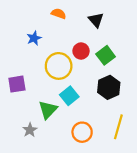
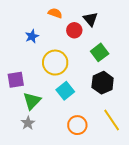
red circle: (81, 51) -> (74, 30), moved
green triangle: (48, 110) -> (32, 101), moved
yellow line: (118, 127) -> (112, 120), turned -50

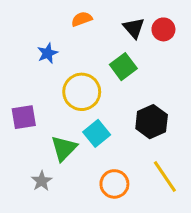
orange semicircle: (55, 13) -> (82, 19), turned -40
red circle: (74, 30) -> (163, 29), moved
green square: (100, 52) -> (123, 67), moved
green triangle: (32, 101) -> (64, 148), moved

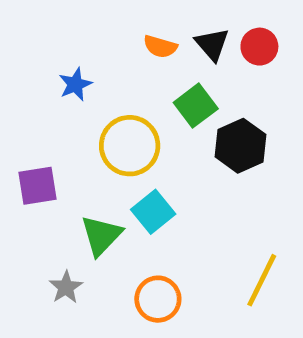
orange semicircle: (82, 19) -> (160, 47), moved, turned -144
black hexagon: (152, 122) -> (241, 146), moved
yellow line: (165, 177) -> (262, 280), turned 60
orange circle: (114, 184) -> (158, 299), moved

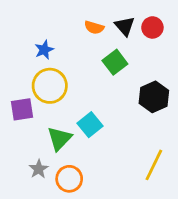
yellow circle: (130, 146) -> (50, 86), moved
black hexagon: (241, 146) -> (154, 97), moved
orange circle: (158, 299) -> (69, 179), moved

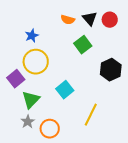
purple square: (22, 109) -> (16, 79), turned -30
green triangle: (59, 139) -> (31, 100), moved
yellow line: (154, 165) -> (91, 115), moved

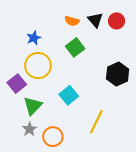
green square: (83, 45) -> (75, 47), moved

